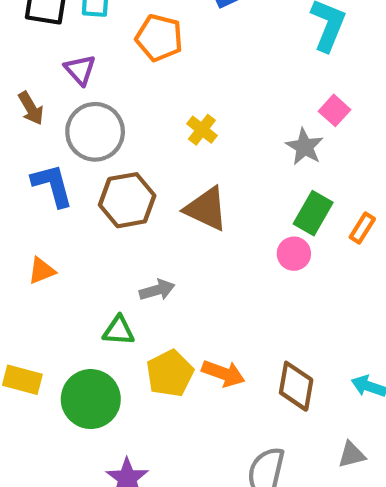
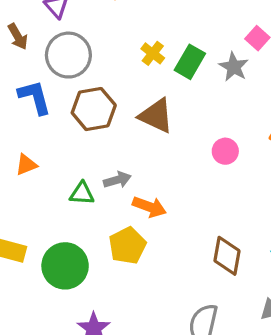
green rectangle: (313, 213) -> (190, 62), moved
green triangle: (119, 331) -> (82, 193), moved
orange arrow: (223, 373) -> (149, 207), moved

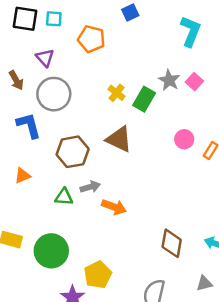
gray star: (234, 67) -> (169, 80), moved
brown hexagon: (94, 109) -> (73, 152), moved
pink circle: (225, 151) -> (184, 139), moved
yellow pentagon: (127, 246) -> (98, 275), moved

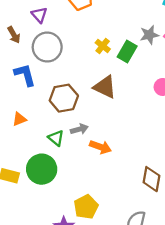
gray star: (169, 80) -> (149, 35), turned 30
green triangle: (64, 197) -> (56, 138), turned 35
green circle: (51, 251) -> (42, 169), moved

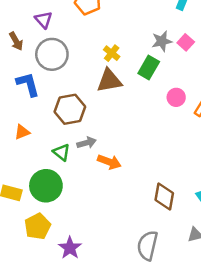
green rectangle: (127, 51) -> (149, 67), moved
brown triangle: (105, 87) -> (109, 81), moved, turned -35
yellow pentagon: (86, 207) -> (38, 226), moved

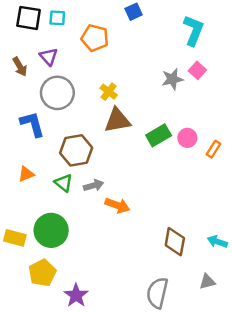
brown arrow: (16, 41) -> (20, 67), moved
pink square: (186, 42) -> (197, 70), moved
yellow cross: (112, 53) -> (109, 92), moved
green rectangle: (149, 67) -> (159, 135), moved, turned 30
green triangle: (61, 152) -> (64, 183), moved

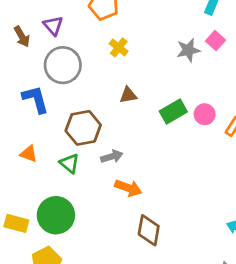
yellow cross: (109, 92) -> (119, 47), moved
brown triangle: (117, 120) -> (128, 95), size x0.6
orange triangle: (26, 174) -> (29, 154), turned 42
gray arrow: (94, 185) -> (112, 157), moved
brown diamond: (175, 242) -> (149, 230), moved

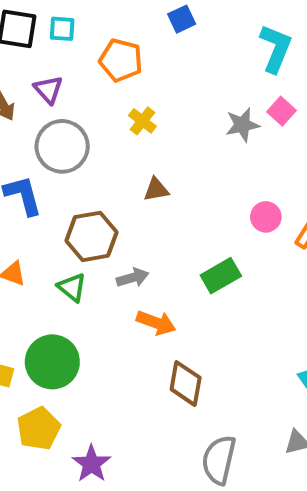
green rectangle: (173, 112) -> (221, 276), moved

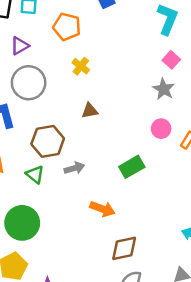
purple triangle: (48, 90) -> (20, 46), turned 42
gray star: (242, 125) -> (164, 89), moved, turned -30
orange arrow: (156, 323) -> (102, 209), moved
brown diamond: (186, 383) -> (124, 248), moved, turned 68

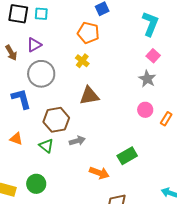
orange pentagon: (67, 27) -> (88, 33), moved
brown triangle: (90, 111) -> (89, 96), size x1.5
green rectangle: (132, 167) -> (127, 156), moved
green circle: (22, 223) -> (36, 184), size x0.7

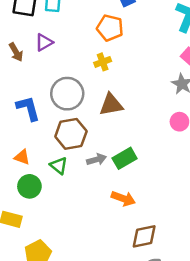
yellow cross: (82, 61) -> (103, 62), turned 32
gray circle: (41, 74) -> (67, 94), moved
green rectangle: (127, 156) -> (125, 158), moved
green circle: (36, 184) -> (29, 186), moved

